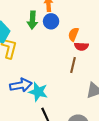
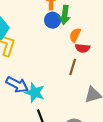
green arrow: (32, 20) -> (65, 15), moved
blue arrow: (21, 85) -> (17, 85), turned 35

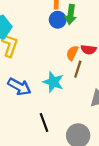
orange semicircle: (75, 35) -> (72, 53), moved
cyan star: (35, 93) -> (53, 82), moved

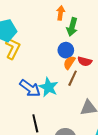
blue circle: (58, 20) -> (66, 50), moved
blue arrow: (19, 87) -> (30, 88), moved

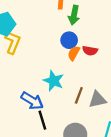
brown line: (73, 78) -> (79, 95), moved
blue arrow: (30, 88) -> (32, 101), moved

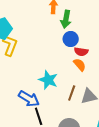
blue circle: (69, 40) -> (71, 39), moved
orange semicircle: (74, 53) -> (80, 65), moved, turned 112

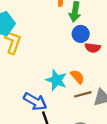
orange semicircle: (80, 65) -> (77, 77), moved
brown line: (72, 93) -> (83, 94), turned 56

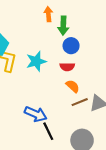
red semicircle: (93, 48) -> (67, 67), moved
cyan star: (56, 80) -> (36, 61), moved, turned -30

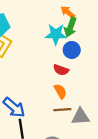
orange arrow: (48, 14) -> (68, 12), moved, turned -64
cyan star: (36, 61) -> (56, 34), moved

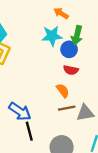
green arrow: (70, 27) -> (77, 35), moved
red semicircle: (61, 70) -> (71, 70), moved

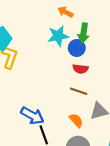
orange semicircle: (63, 91) -> (76, 120), moved
brown line: (67, 108) -> (79, 91), moved, turned 35

